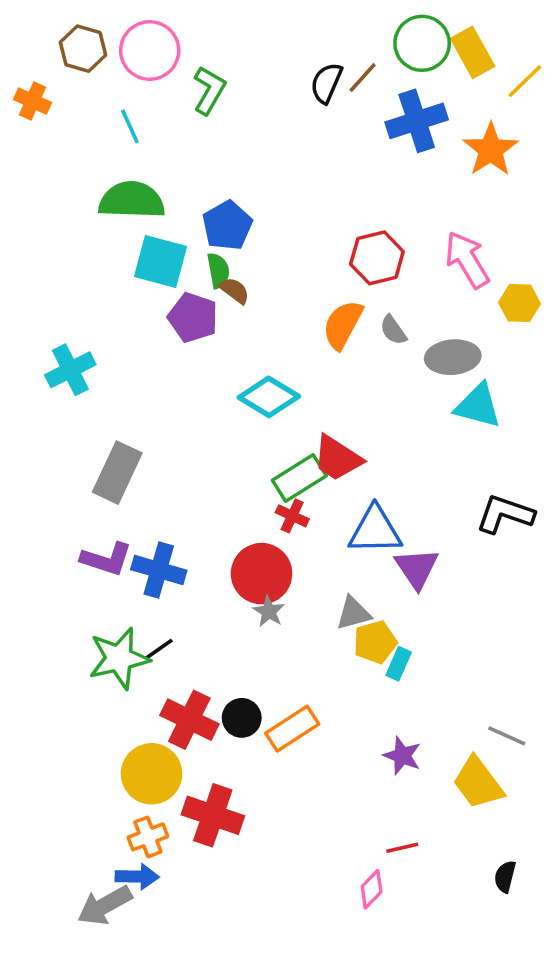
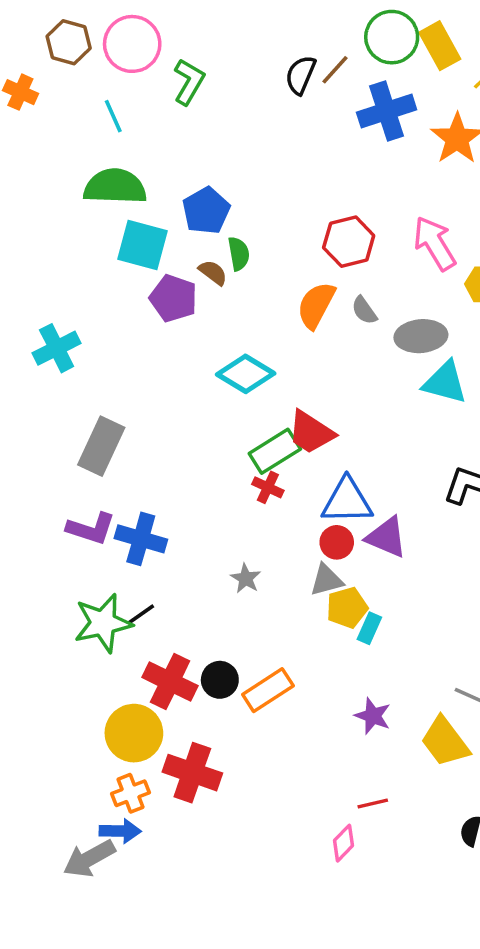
green semicircle: (218, 271) -> (239, 254), moved
purple triangle: (417, 568) -> (387, 537), turned -33
red circle: (262, 574) -> (337, 542), moved, size x0.6

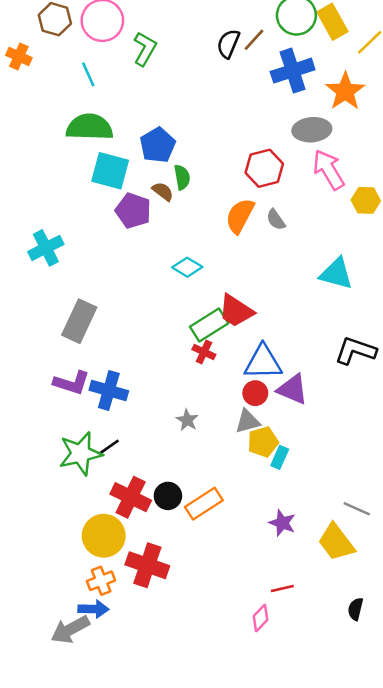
gray ellipse: (421, 336) -> (312, 130), moved
cyan diamond: (246, 374) -> (187, 267), size x0.7

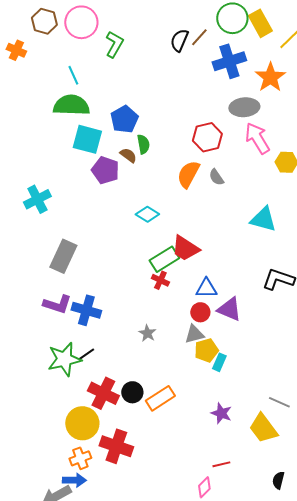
cyan line: (88, 74) -> (73, 75), moved
blue triangle: (263, 362) -> (206, 288), size x0.7

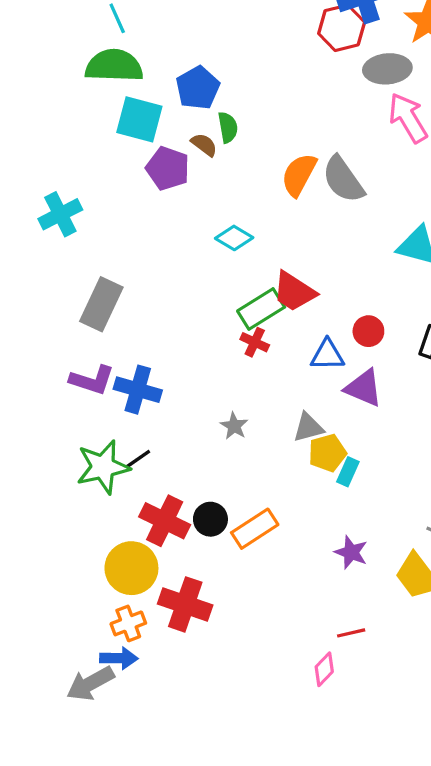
red hexagon: (207, 137) -> (342, 28), moved
gray semicircle: (216, 177) -> (343, 179), size x1.8
red circle: (200, 312) -> (368, 331), moved

